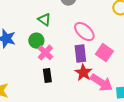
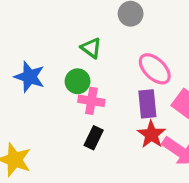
pink cross: (45, 53) -> (91, 101), turned -35
black rectangle: (47, 76) -> (94, 138), turned 32

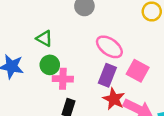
green triangle: (91, 48) -> (44, 39), moved
purple rectangle: (147, 104) -> (107, 75), turned 35

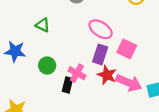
green circle: (50, 65) -> (47, 65), moved
pink cross: (63, 79) -> (77, 73), moved, turned 30

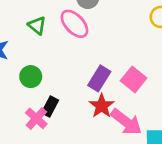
pink ellipse: (101, 29) -> (74, 24), moved
pink cross: (77, 73) -> (36, 118), moved

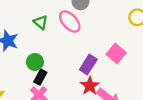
pink square: (134, 79) -> (116, 53), moved
black rectangle: (50, 107) -> (40, 77), moved

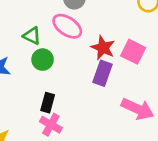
green circle: (35, 62) -> (43, 60), moved
red star: (90, 86) -> (103, 48), moved

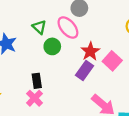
green circle: (43, 60) -> (52, 46), moved
black rectangle: (48, 103) -> (37, 81), turned -40

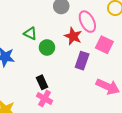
pink ellipse: (68, 28) -> (87, 22), moved, turned 30
red star: (90, 51) -> (73, 36), moved

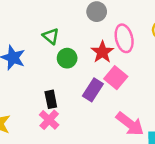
pink square: (104, 45) -> (116, 78), moved
purple rectangle: (82, 61) -> (93, 90), moved

